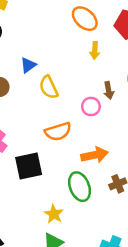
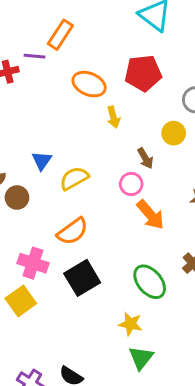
yellow semicircle: (49, 87) -> (74, 178), turned 105
orange semicircle: (58, 132) -> (73, 231), moved
orange arrow: (95, 155) -> (150, 215), moved, turned 80

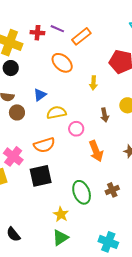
orange rectangle: (60, 35) -> (81, 36), moved
orange ellipse: (89, 84) -> (62, 63), moved
pink circle: (131, 184) -> (76, 129), moved

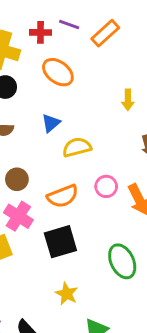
orange ellipse: (62, 63) -> (58, 72), moved
brown circle: (17, 112) -> (17, 179), moved
pink circle: (76, 129) -> (106, 186), moved
yellow star: (61, 214) -> (67, 294), moved

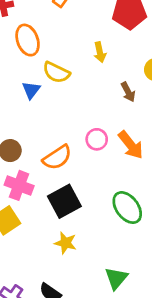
orange ellipse: (58, 72) -> (28, 40), turned 44
yellow semicircle: (77, 147) -> (56, 72), moved, turned -128
yellow star: (67, 294) -> (65, 243), moved

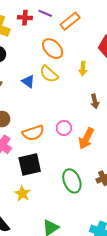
orange ellipse: (28, 40) -> (53, 49), moved, turned -40
blue triangle: (31, 90) -> (28, 81), turned -48
orange arrow: (131, 145) -> (86, 138), turned 50

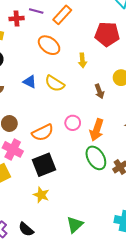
yellow semicircle: (49, 74) -> (55, 84), moved
green ellipse: (72, 181) -> (96, 158), moved

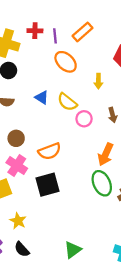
purple line: (36, 11) -> (55, 36), moved, turned 64
pink circle: (73, 123) -> (84, 119), moved
yellow star: (41, 195) -> (18, 221), moved

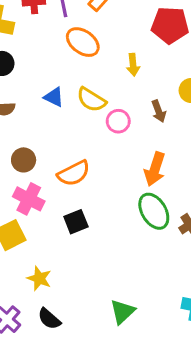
black square: (47, 185) -> (76, 222), size x0.7

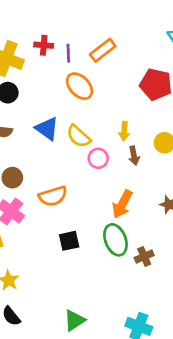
yellow arrow: (133, 65) -> (124, 131), moved
blue triangle: (54, 97) -> (47, 129), size x1.4
black square: (76, 222) -> (69, 241), moved

